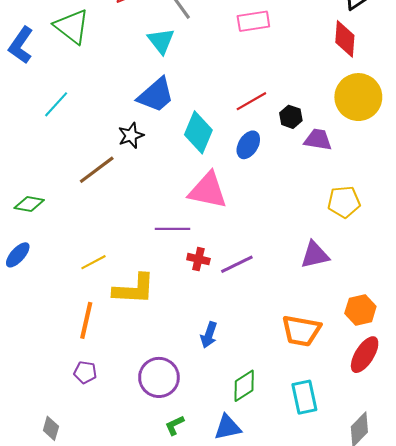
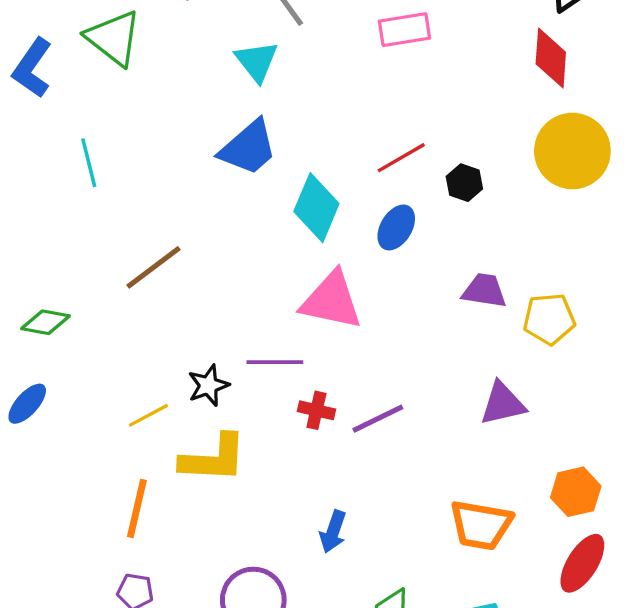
cyan line: (56, 104) -> (89, 163), turned -56
black star: (131, 135) -> (208, 385), moved
purple trapezoid: (318, 140) -> (484, 291), moved

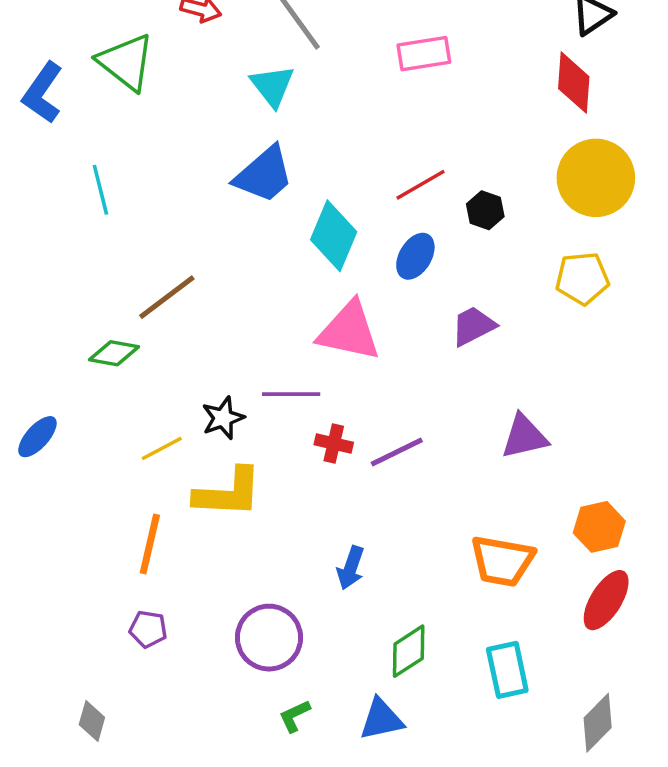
purple trapezoid: (484, 291) -> (473, 326), moved, turned -36
yellow pentagon: (549, 319) -> (582, 278), moved
green diamond: (45, 322) -> (114, 353), moved

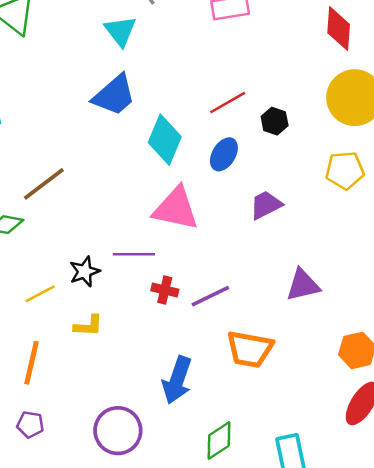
yellow L-shape: (228, 493) -> (88, 326), size x0.6
orange trapezoid: (502, 561) -> (250, 349), moved
blue arrow: (351, 568) -> (177, 380), size x1.5

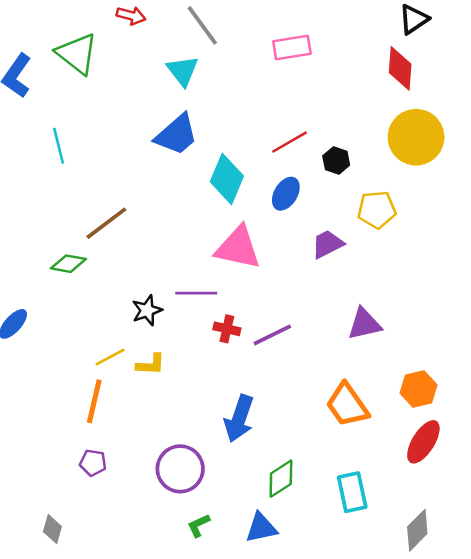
yellow pentagon: (345, 170) -> (377, 210), moved
yellow line: (40, 294) -> (110, 357), moved
orange trapezoid: (250, 349) -> (347, 405), moved, turned 45

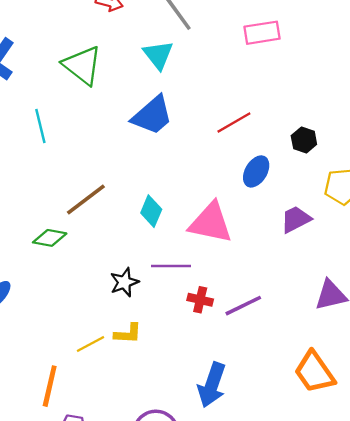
green triangle: (77, 54) -> (82, 65), moved
red line: (290, 142) -> (234, 122), moved
cyan diamond: (227, 179) -> (151, 211), moved, size x0.7
yellow line: (110, 357) -> (91, 344), moved
orange line: (94, 401) -> (50, 386), moved

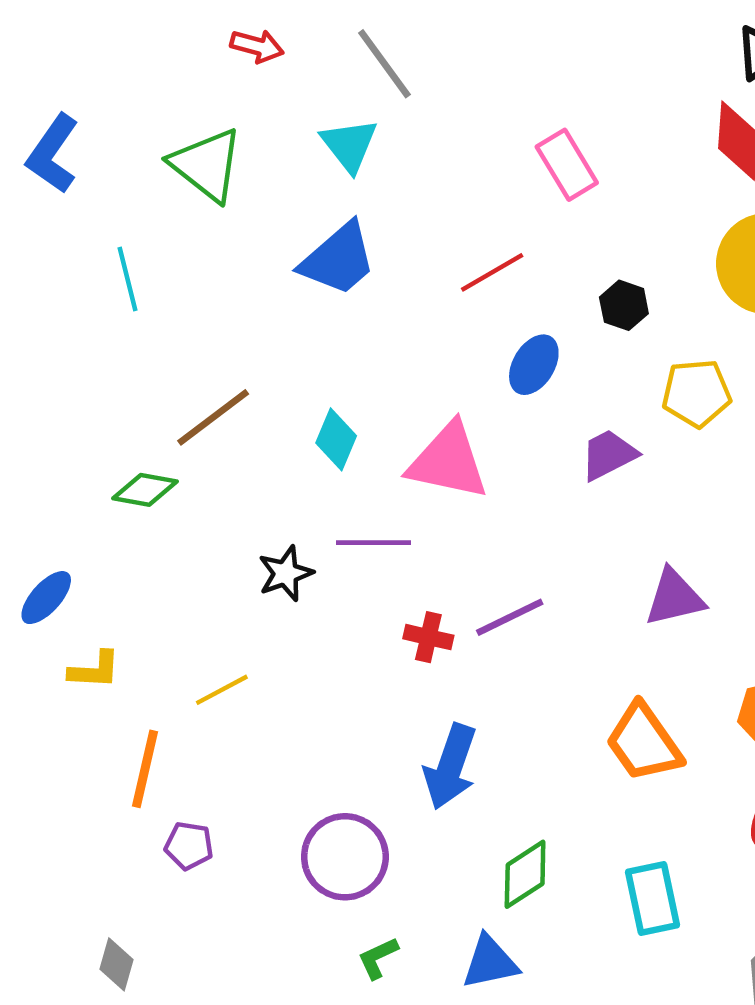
pink rectangle: (262, 33) -> (567, 165), moved, turned 68
red cross: (200, 300) -> (428, 637), moved
yellow L-shape: (128, 334) -> (94, 670), moved

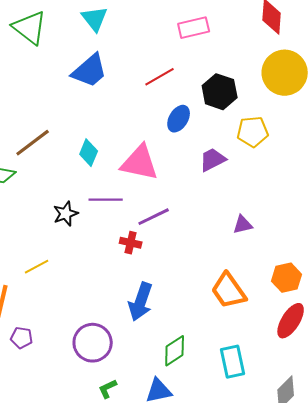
pink rectangle: (567, 165) -> (194, 28), turned -72
black hexagon: (624, 305) -> (220, 92), size x1.6
purple triangle: (674, 598) -> (243, 225), size x0.7
purple line: (510, 617) -> (154, 217), moved

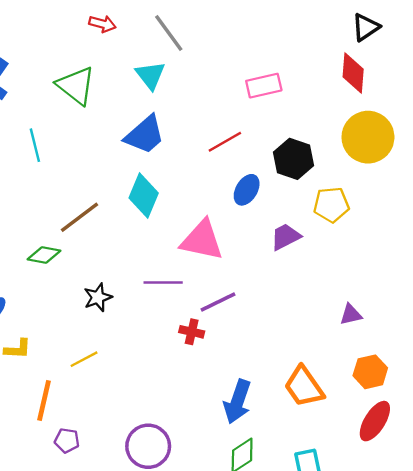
cyan diamond: (89, 153) -> (144, 196), moved, size x1.4
black star: (66, 214) -> (98, 297), moved
purple triangle: (243, 225) -> (351, 315), moved
blue arrow: (141, 302) -> (237, 402), moved

